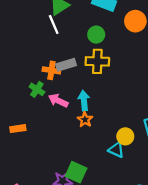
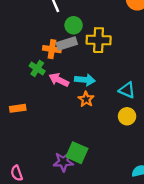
green circle: (96, 35) -> (74, 25), moved
cyan arrow: (84, 101) -> (85, 80), turned 102
cyan triangle: (116, 150) -> (127, 90), moved

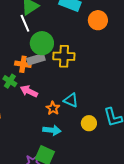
green circle: (74, 25) -> (42, 43), size x1.5
cyan arrow: (85, 80) -> (52, 130), moved
cyan triangle: (127, 90) -> (71, 100), moved

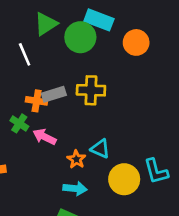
white line: (25, 23) -> (25, 54), moved
green circle: (42, 43) -> (80, 37), moved
yellow circle: (89, 123) -> (124, 179), size x1.5

